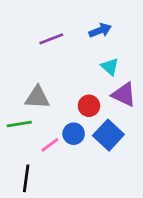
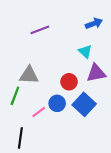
blue arrow: (100, 30) -> (94, 23), moved
purple triangle: (124, 95) -> (96, 73), turned -36
green line: (19, 124) -> (15, 96), turned -60

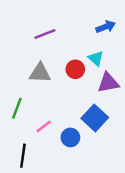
gray triangle: (29, 75) -> (40, 73), moved
red circle: (69, 82) -> (75, 69), moved
blue circle: (57, 103) -> (70, 137), moved

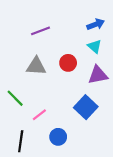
cyan triangle: (96, 58) -> (95, 46), moved
green line: (17, 108) -> (15, 98), turned -66
blue circle: (70, 137) -> (58, 137), moved

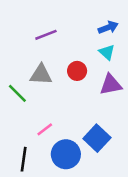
green line: (15, 98) -> (17, 93), moved
blue square: (86, 107) -> (97, 138), moved
blue circle: (58, 137) -> (66, 154), size x1.5

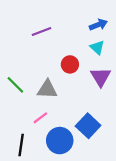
gray triangle: (41, 75) -> (47, 89), moved
purple triangle: (111, 85) -> (101, 77), turned -50

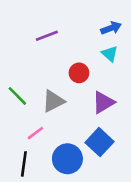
purple triangle: (101, 77) -> (103, 102), moved, turned 30
gray triangle: (47, 89) -> (53, 101), turned -30
pink line: (40, 118) -> (35, 133), moved

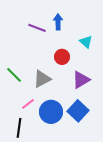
blue arrow: (111, 28) -> (58, 22), moved, turned -70
purple line: (47, 36) -> (37, 28), turned 42
blue circle: (67, 159) -> (51, 112), moved

